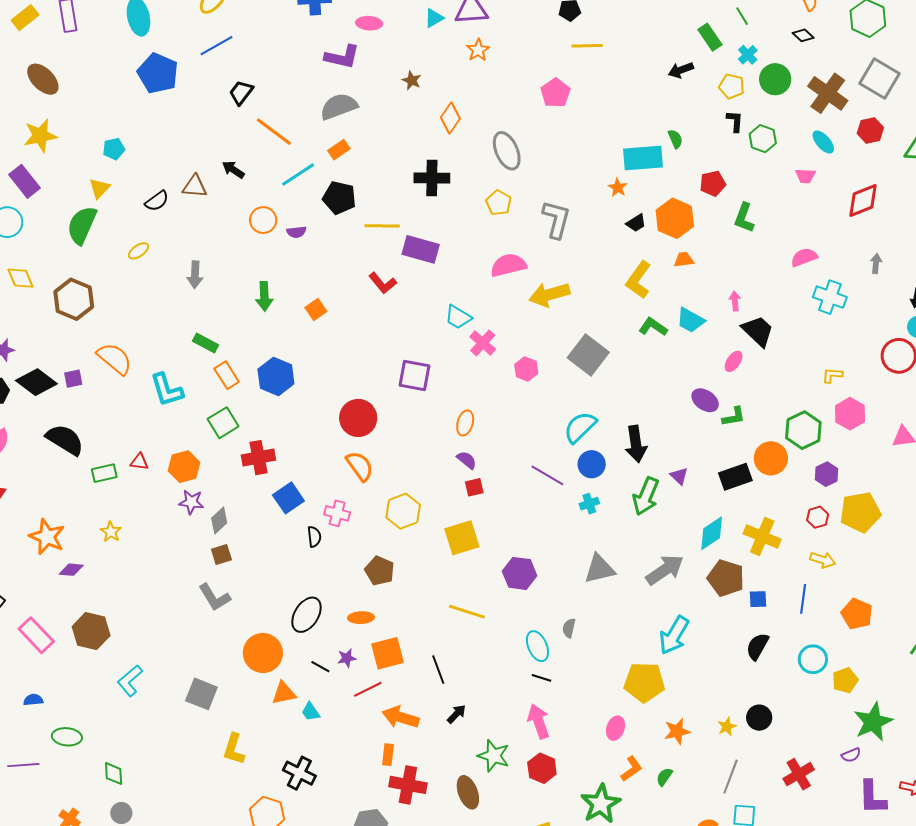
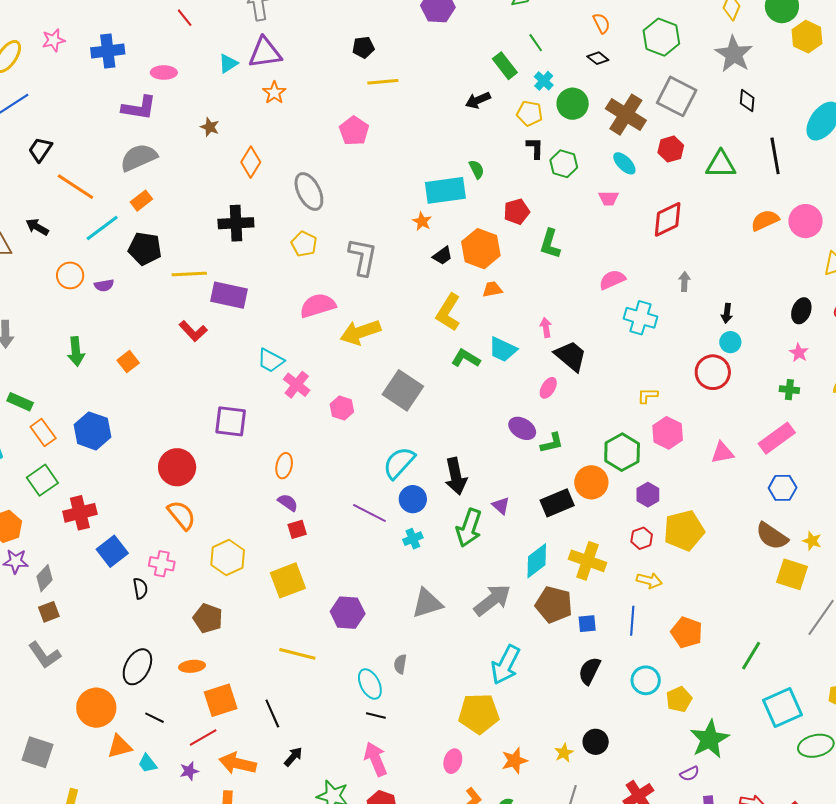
purple star: (347, 658) -> (189, 771), moved

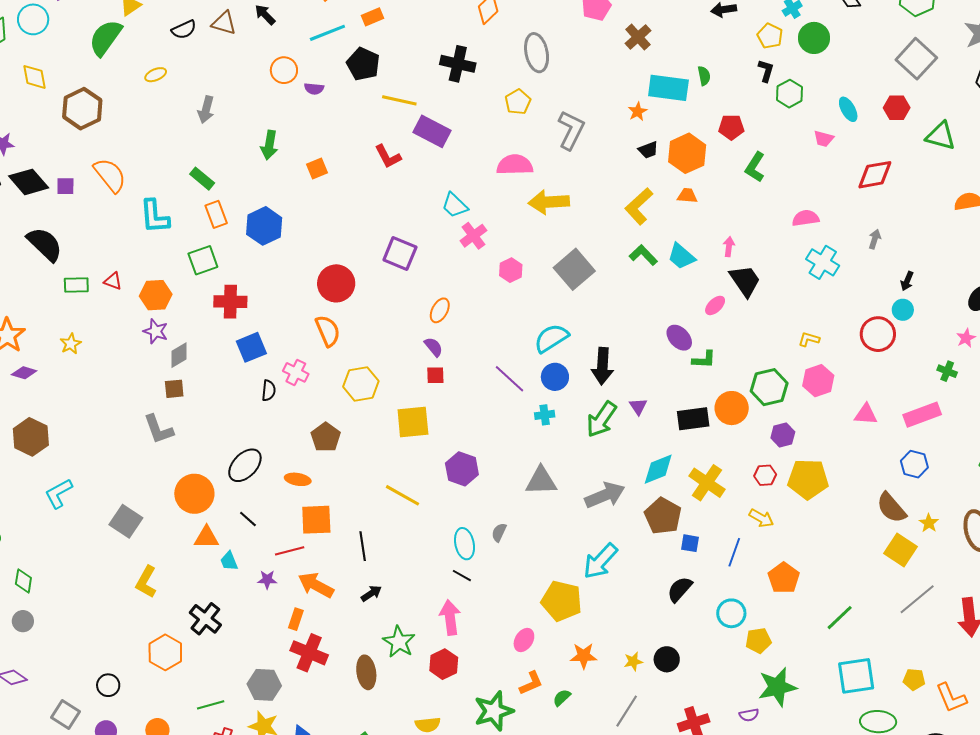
brown cross: (626, 115) -> (638, 37), moved, size x0.7

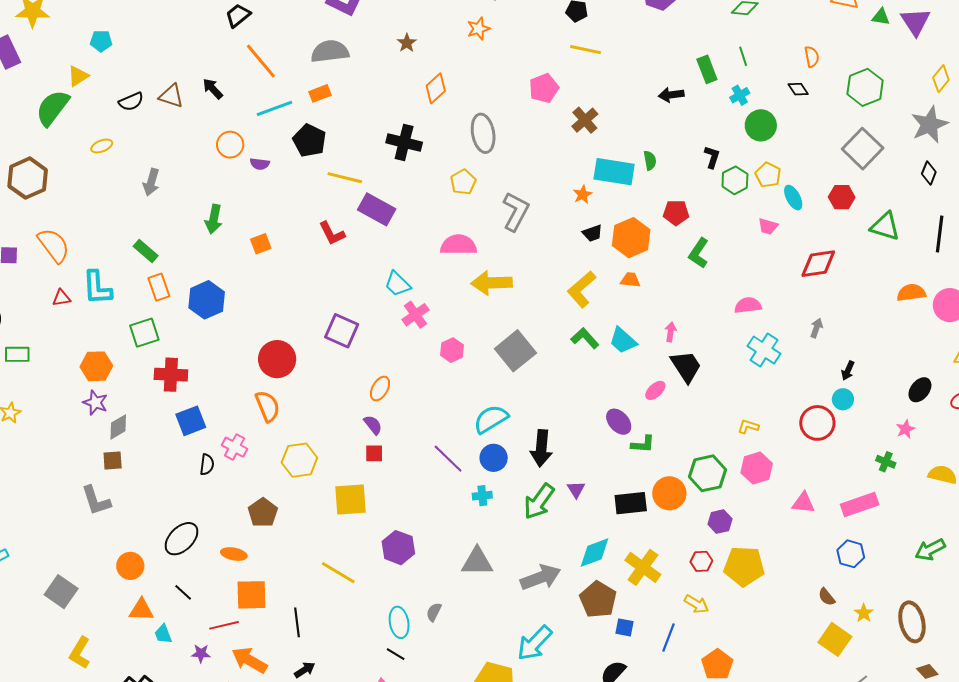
yellow pentagon: (770, 36) -> (768, 175), moved
red triangle: (113, 281) -> (61, 298), moved, turned -30
orange circle: (194, 494) -> (130, 566), size x0.7
brown semicircle: (891, 508) -> (827, 597), size x0.6

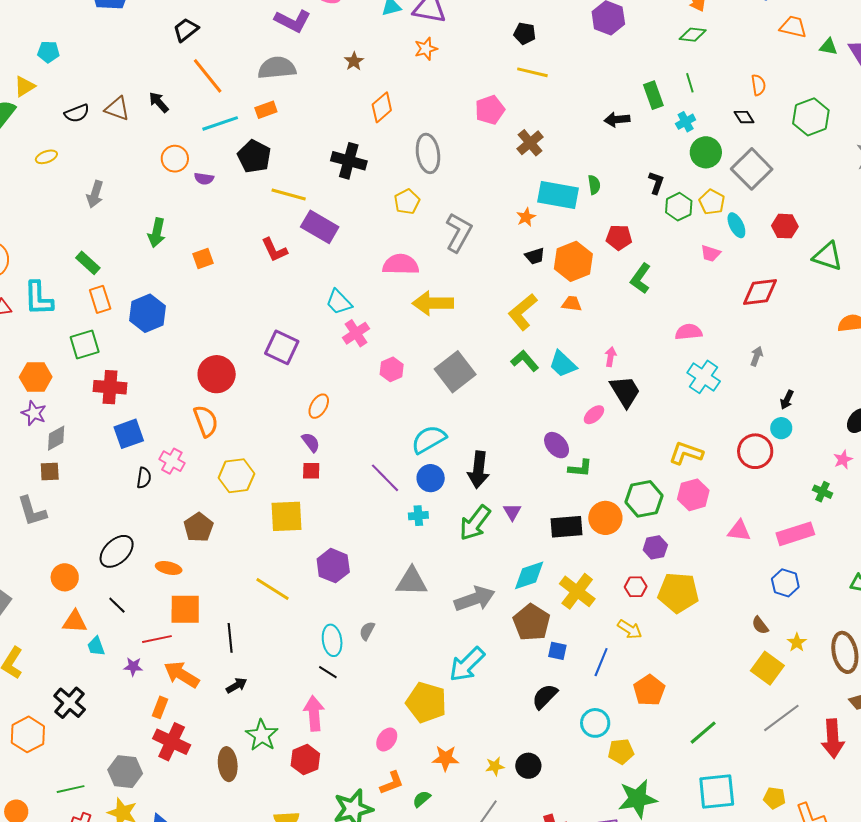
gray square: (863, 149) -> (752, 169), moved
yellow L-shape: (748, 427) -> (686, 453), size x1.6

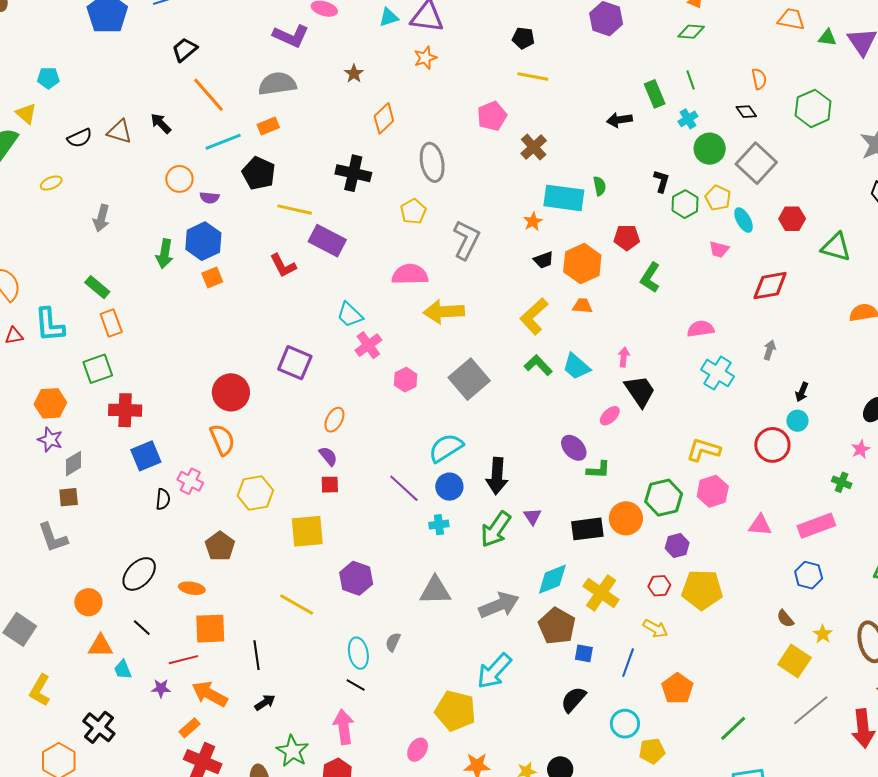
yellow triangle: (25, 86) -> (26, 114), turned -45
blue hexagon: (147, 313) -> (203, 241), moved
orange rectangle: (160, 707) -> (189, 728), turned 30

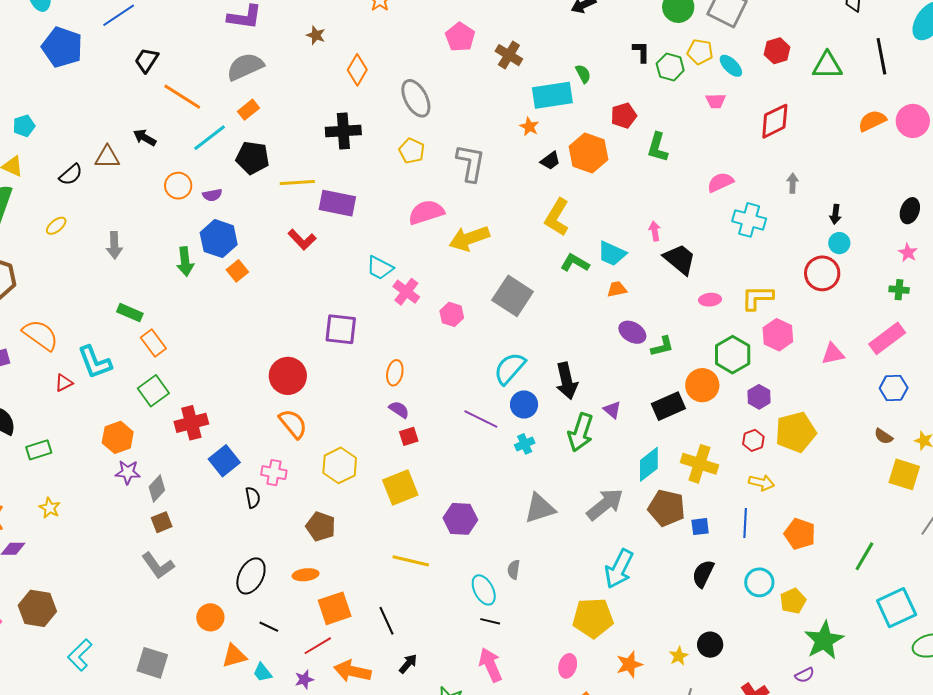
orange trapezoid: (582, 306) -> (617, 289), moved
pink ellipse: (610, 416) -> (710, 300), moved, turned 55

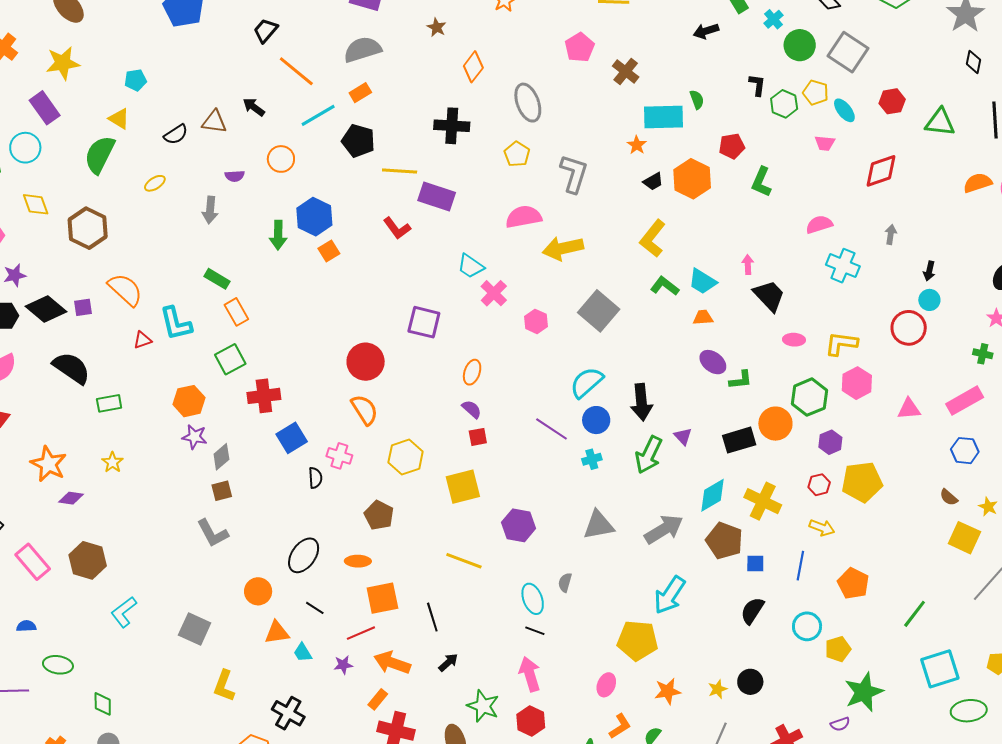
purple semicircle: (212, 195) -> (235, 176), moved

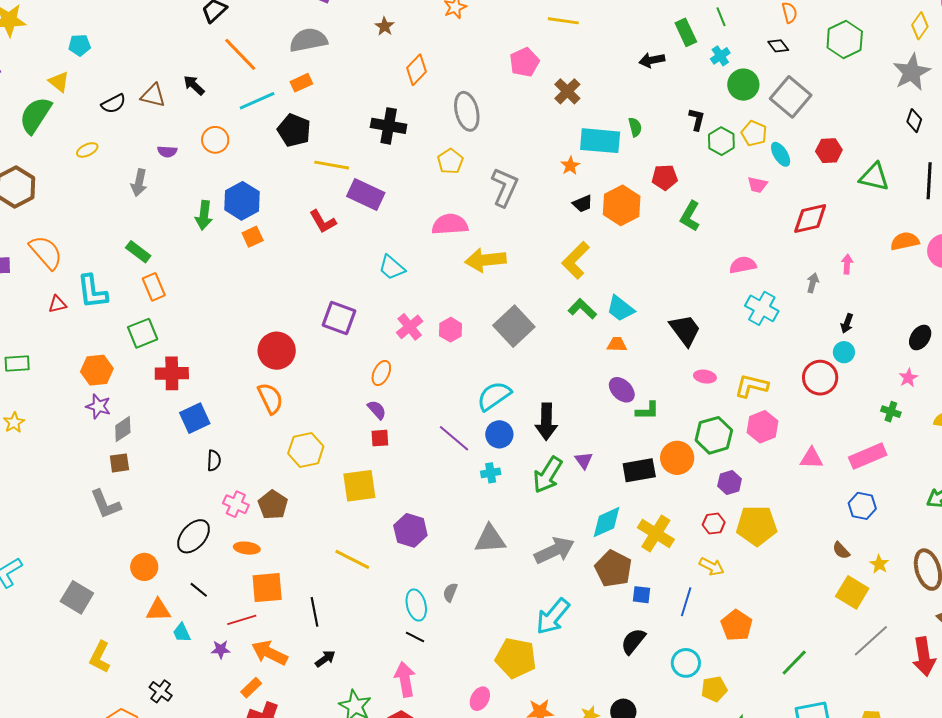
pink arrow: (748, 265) -> (847, 264), moved
pink cross: (494, 293) -> (410, 327), moved
pink cross: (339, 456) -> (236, 504), moved
black cross: (288, 713) -> (161, 691), size x0.7

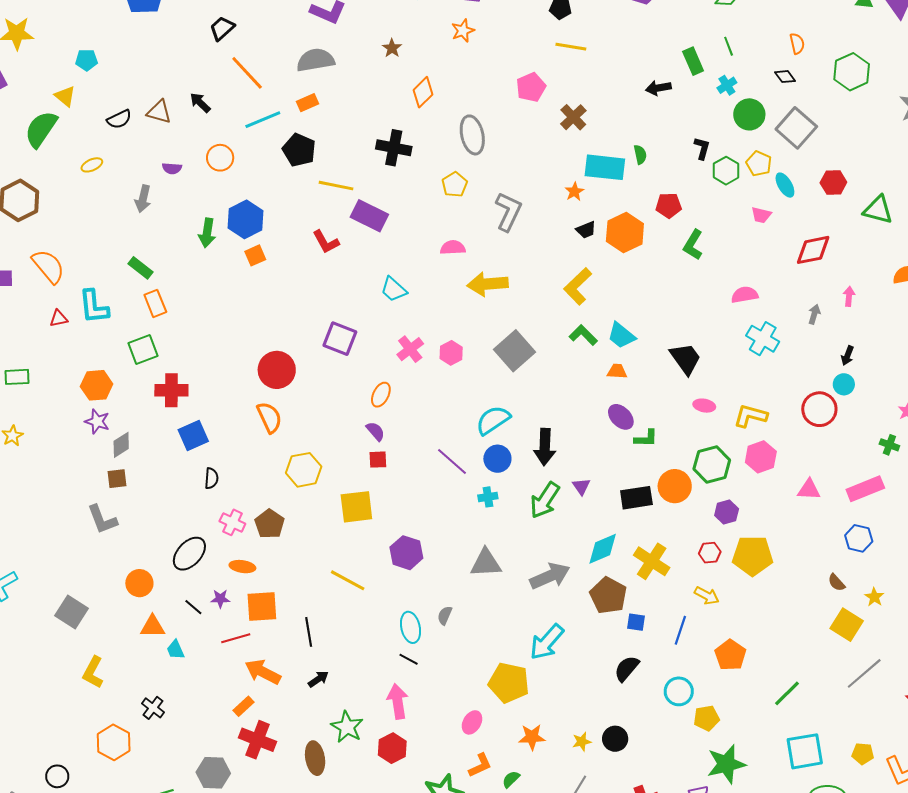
pink semicircle: (450, 224) -> (453, 248), size x0.7
purple star: (221, 649) -> (220, 599), moved

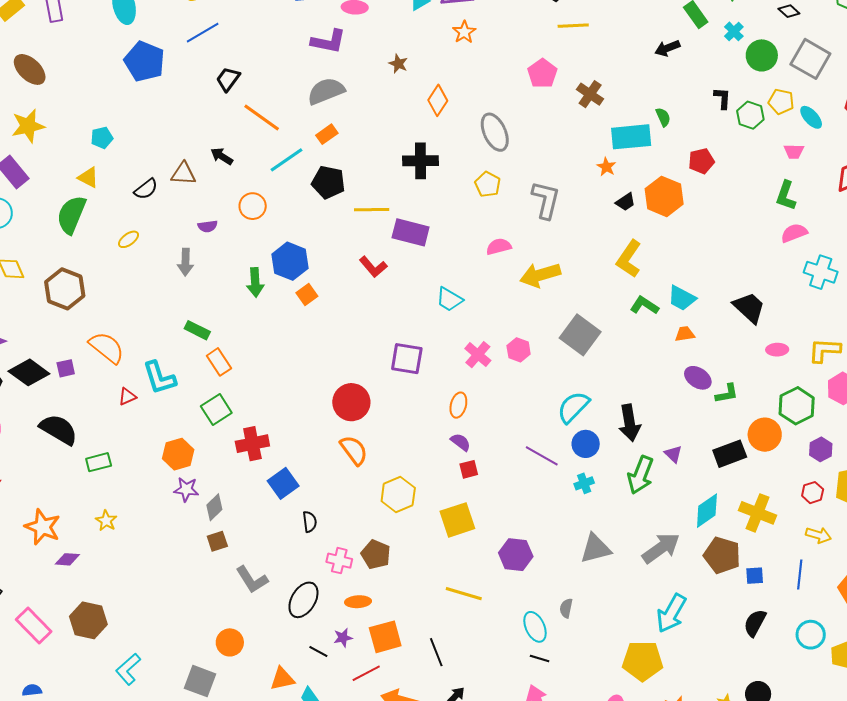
green L-shape: (693, 245) -> (786, 196), moved
gray L-shape: (102, 519) -> (252, 580), moved
orange circle: (139, 583) -> (230, 642), moved

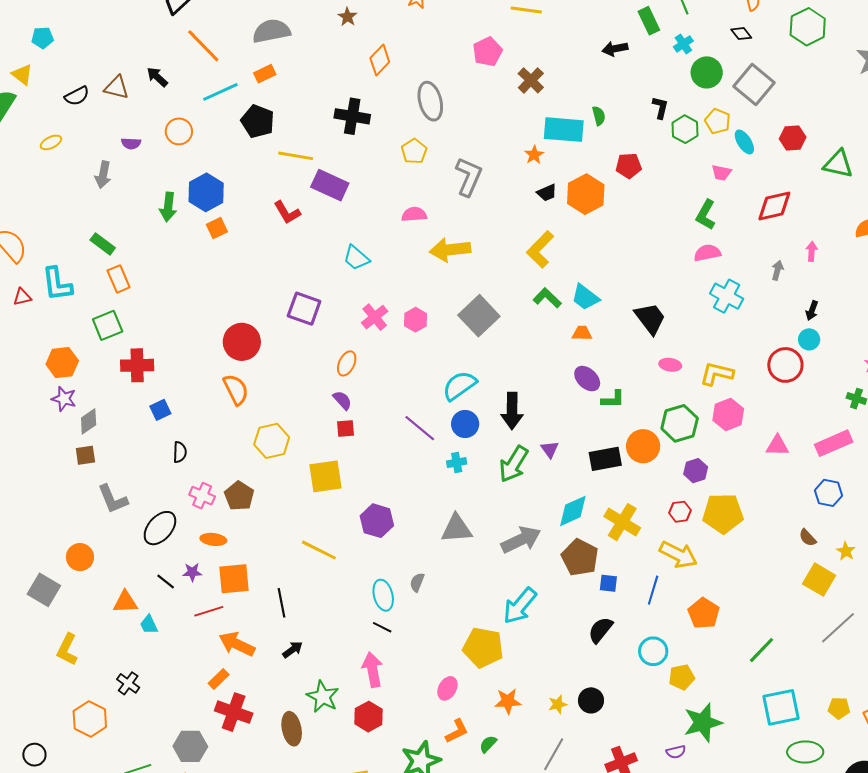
blue square: (283, 483) -> (160, 410), size x0.7
yellow arrow: (818, 535) -> (678, 555), size x1.5

